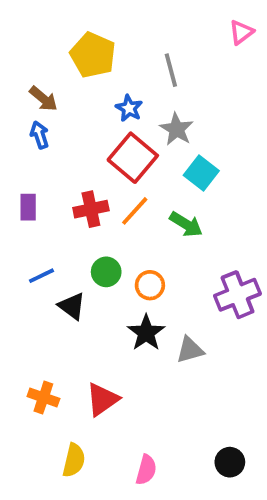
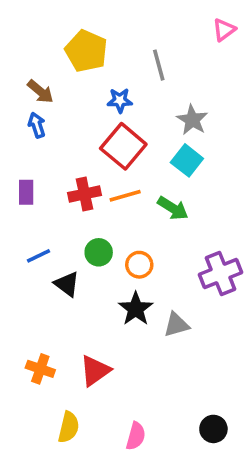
blue star: (129, 108) -> (120, 100), turned -30
gray star: (177, 129) -> (192, 120), moved
orange line: (135, 211) -> (125, 196), turned 32

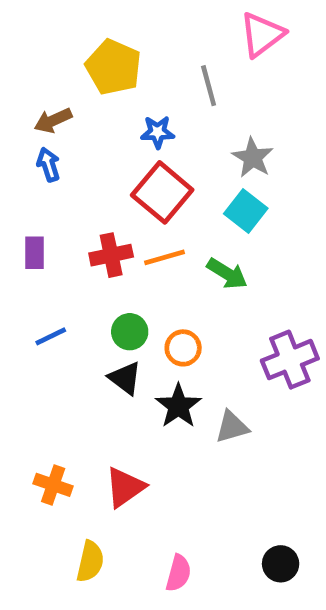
pink triangle: (224, 30) -> (262, 35), moved, size x1.5
brown arrow: (40, 92) -> (53, 120), turned 116
black triangle: (67, 284) -> (125, 378), moved

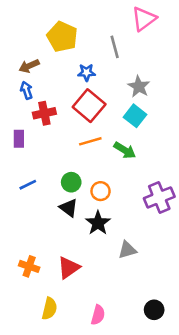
red cross: (111, 255) -> (44, 113), moved
gray triangle: (232, 427) -> (127, 250), moved

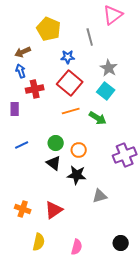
black star: (98, 223) -> (77, 175), turned -30

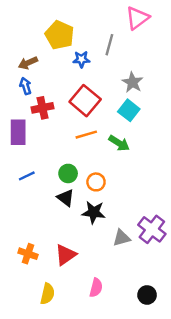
gray line: (90, 37) -> (109, 45), turned 30
blue star: (68, 57) -> (81, 59), moved
purple rectangle: (15, 109) -> (18, 132), size x1.5
purple cross: (125, 155) -> (152, 229), moved, turned -30
pink semicircle: (77, 247) -> (96, 288), moved

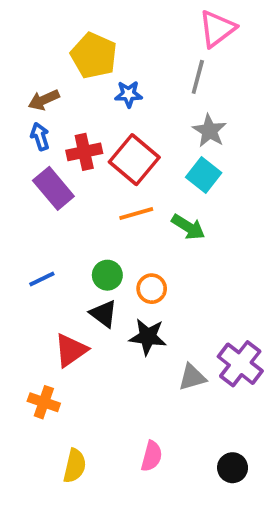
gray line: (109, 45) -> (198, 77), moved
red cross: (43, 108) -> (84, 152), moved
purple rectangle: (18, 132) -> (53, 188), moved, turned -40
red triangle: (66, 255) -> (71, 350), moved

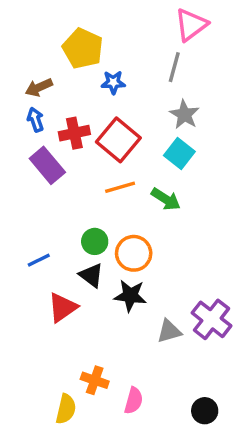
blue line: (42, 279) -> (39, 260), moved
orange circle: (152, 289) -> (134, 253), size x1.4
orange cross: (44, 402) -> (95, 380), moved

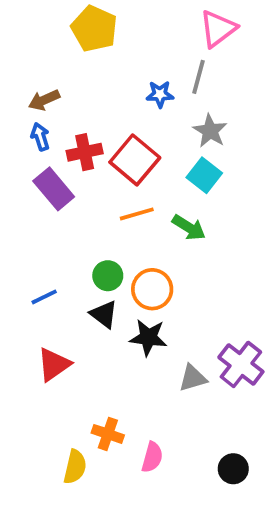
yellow pentagon: (83, 49) -> (94, 29), moved
blue star: (113, 82) -> (160, 94), moved
red triangle: (63, 307) -> (54, 364), moved

